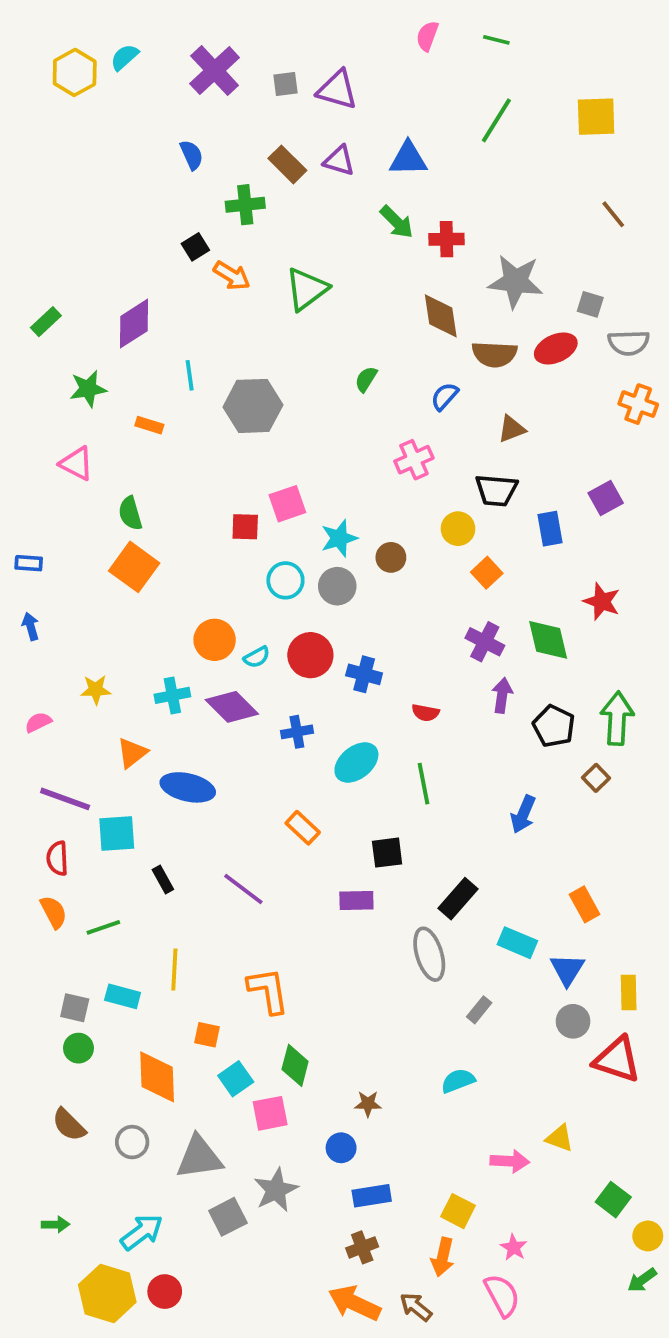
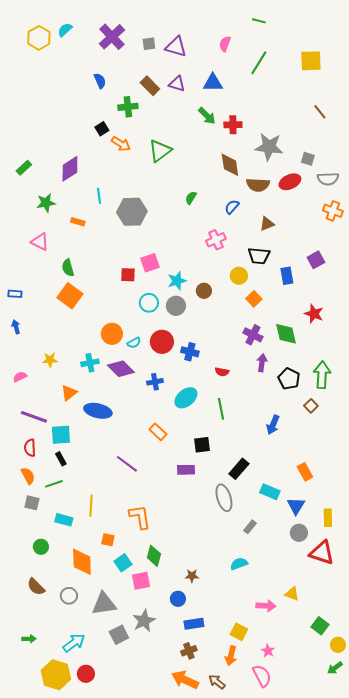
pink semicircle: (427, 36) -> (225, 44), moved
black rectangle: (163, 879) -> (61, 459), moved
gray square: (75, 1008) -> (32, 503), moved

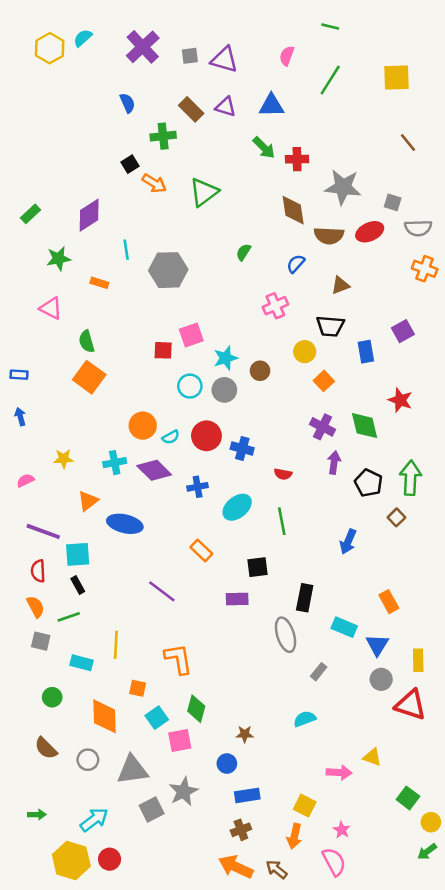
black rectangle: (239, 469) -> (305, 598), turned -30

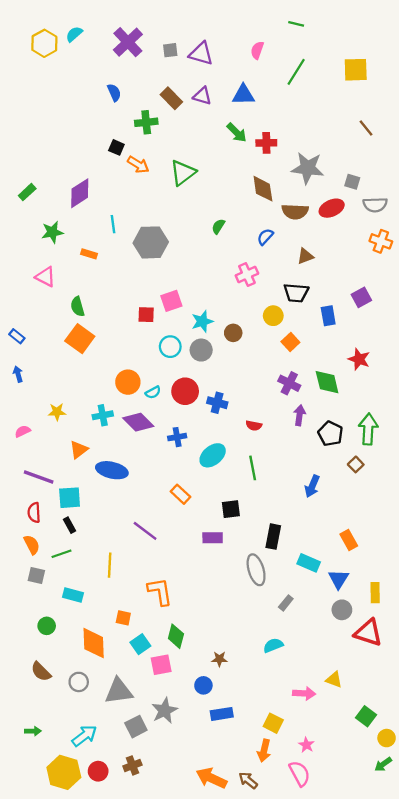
black square: (130, 164) -> (116, 147), turned -35
blue rectangle: (19, 375) -> (17, 336), turned 35
yellow line: (116, 645) -> (110, 565), moved
brown cross: (241, 830) -> (132, 765), moved

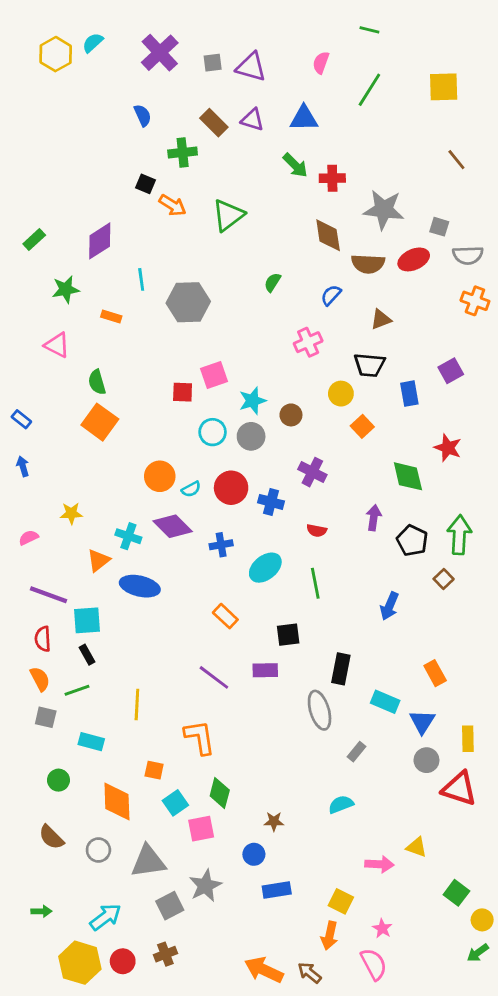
purple cross: (289, 383) -> (312, 472), moved
cyan cross: (103, 415) -> (128, 536), moved, turned 30
purple line: (145, 531) -> (214, 677), moved

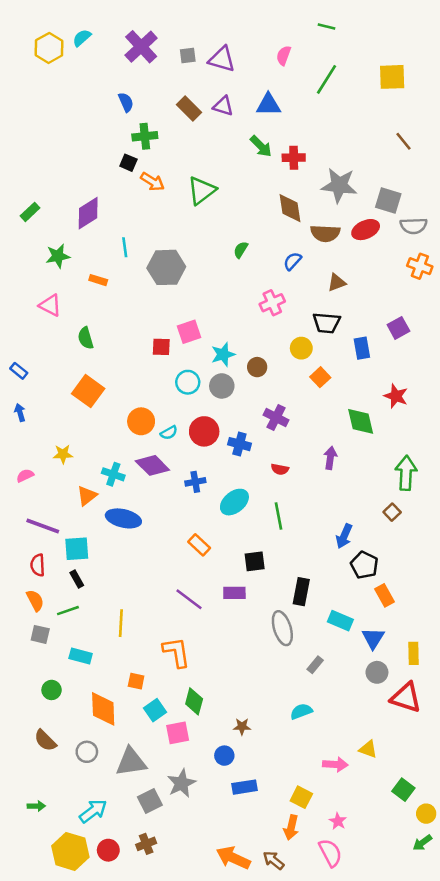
green cross: (183, 152) -> (145, 136), moved
gray square: (439, 227) -> (388, 201), size x1.5
orange square: (100, 422) -> (88, 391), moved
black pentagon: (412, 540) -> (364, 565), moved

